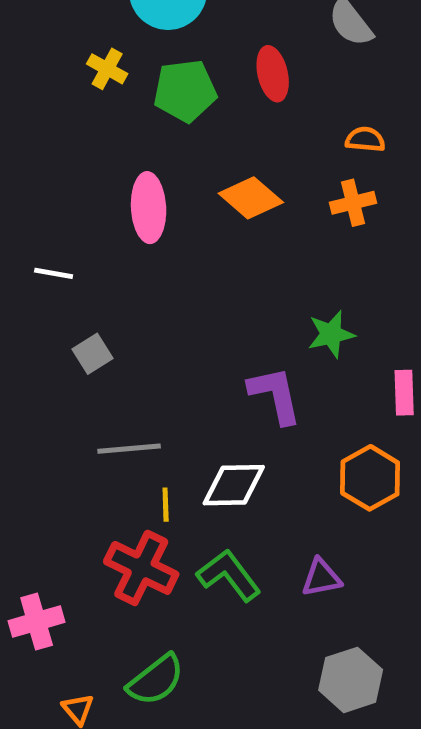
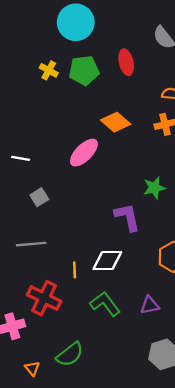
yellow cross: (107, 69) -> (49, 70), moved
pink ellipse: (149, 208) -> (84, 153), moved, turned 48
gray line: (129, 449) -> (31, 244), moved
red cross: (141, 568) -> (44, 298), moved

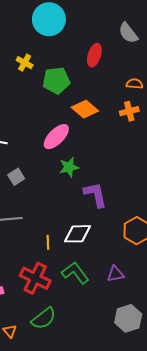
red ellipse: (126, 62) -> (94, 55), turned 30
green pentagon: (84, 70) -> (56, 81), moved
green star: (154, 188) -> (69, 167), moved
red cross: (44, 298) -> (35, 278), moved

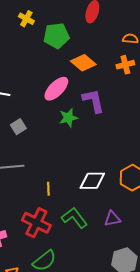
purple L-shape: (95, 195) -> (93, 101), moved
white diamond: (77, 234) -> (92, 181), moved

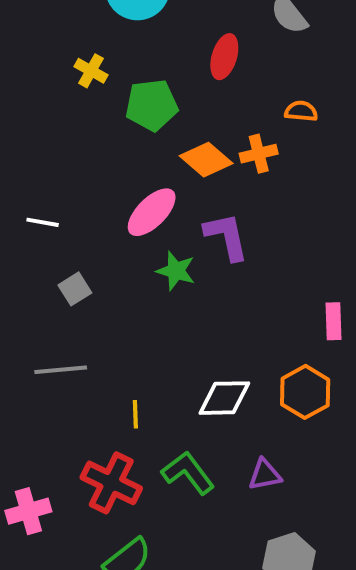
orange cross: (125, 65) -> (259, 154), moved
green star: (68, 118) -> (176, 271), turned 30

